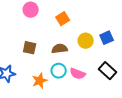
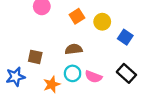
blue square: (107, 38) -> (125, 37), turned -32
yellow circle: (86, 41) -> (102, 22), moved
brown square: (30, 48) -> (35, 57), moved

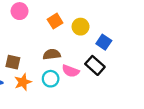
black rectangle: (126, 73) -> (95, 65), moved
pink semicircle: (93, 77) -> (71, 71), moved
orange star: (52, 84) -> (23, 82), moved

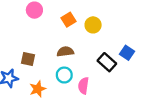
blue square: (104, 42) -> (127, 53), moved
pink semicircle: (71, 71) -> (83, 86), moved, turned 77
orange star: (23, 82) -> (38, 89), moved

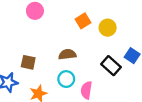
orange square: (69, 20) -> (83, 21), moved
yellow circle: (93, 25) -> (108, 28), moved

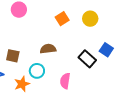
yellow circle: (108, 28) -> (90, 19), moved
cyan circle: (66, 79) -> (37, 71), moved

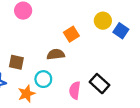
orange square: (62, 19) -> (71, 34), moved
blue square: (106, 50) -> (121, 31), moved
black rectangle: (87, 59) -> (99, 84), moved

